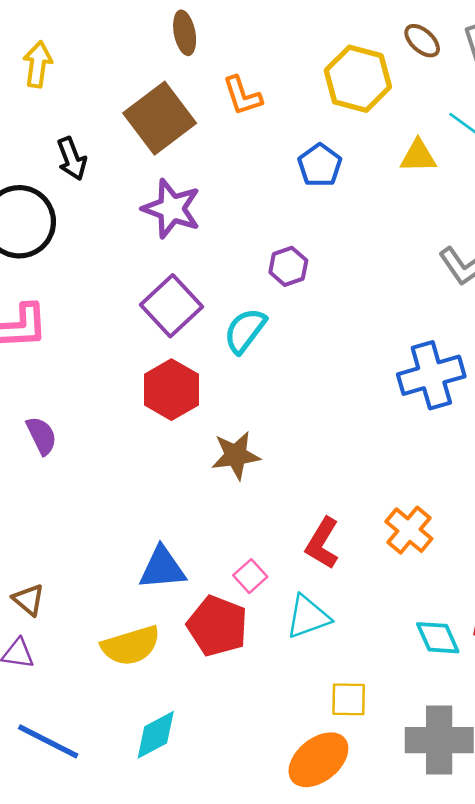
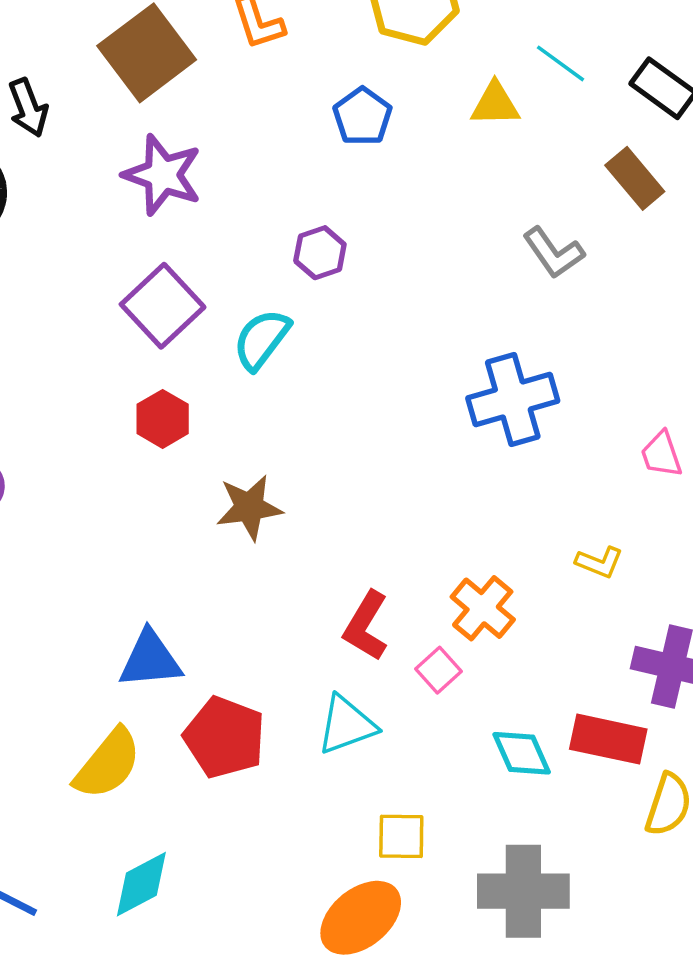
red hexagon: (171, 390) -> (163, 419), size x0.7
pink square: (250, 576) -> (438, 670), moved
yellow semicircle: (131, 646) -> (108, 764), turned -34

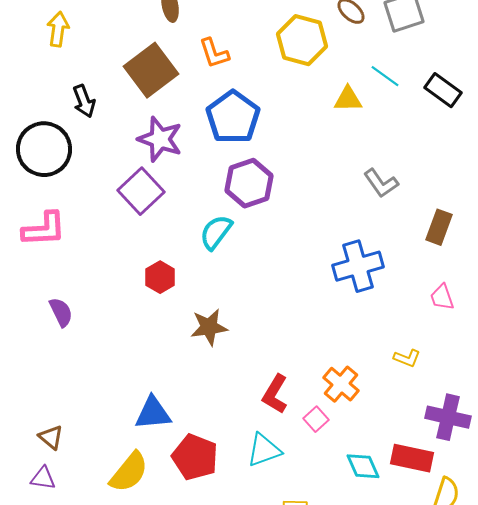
blue pentagon: (362, 117) -> (233, 117), moved, size x1.6
brown rectangle: (635, 178) -> (439, 227), moved, turned 60
purple hexagon: (320, 253) -> (249, 183), size x1.6
purple square: (163, 306) -> (141, 191), moved

